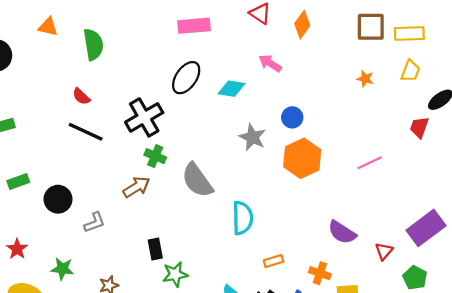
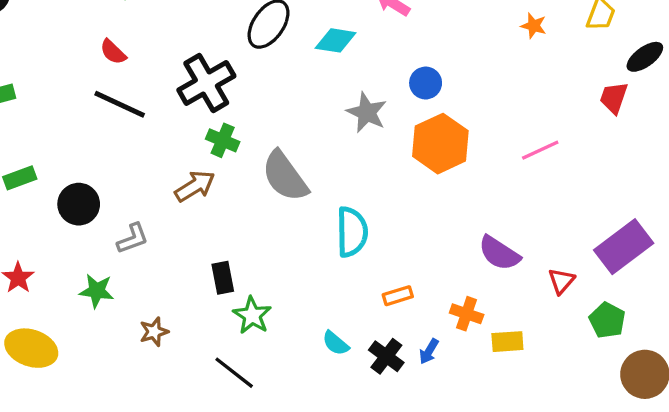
green star: (62, 269) -> (97, 291), moved
green star: (175, 274) -> (252, 315), turned -30

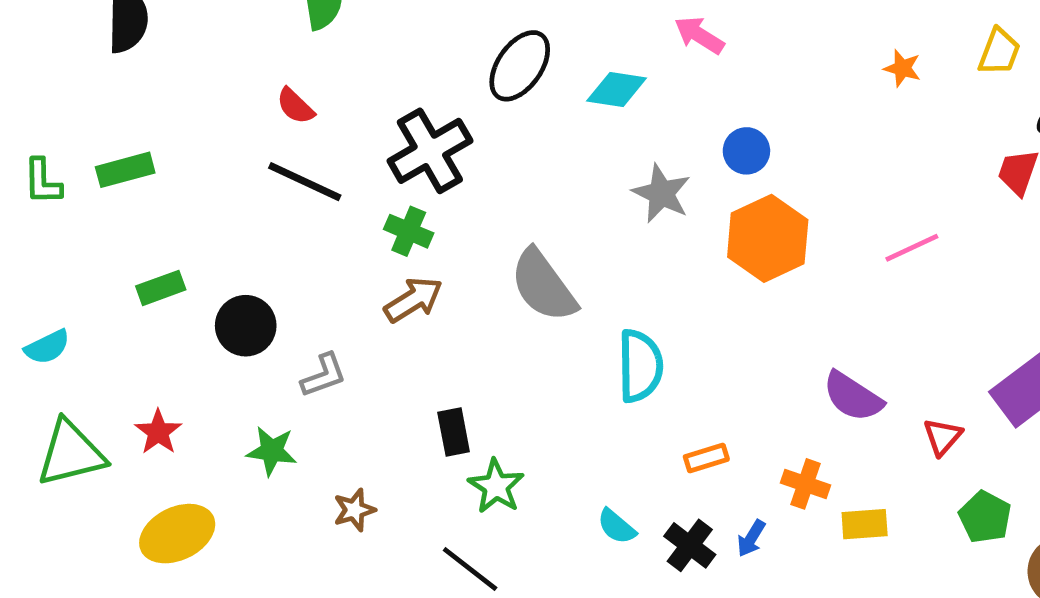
green cross: (223, 140) -> (409, 231), moved
green pentagon: (607, 320) -> (985, 517), moved
yellow ellipse: (31, 348) -> (177, 534), turned -45

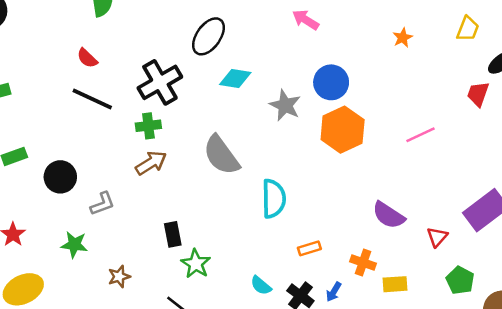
orange star: (902, 68) -> (403, 38), moved, turned 30
cyan diamond: (617, 89) -> (235, 79), moved
blue circle: (746, 151) -> (331, 82), size x1.4
green cross: (409, 231) -> (148, 126), turned -30

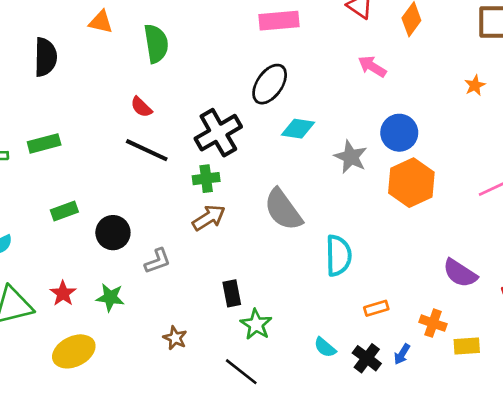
green star: (74, 245) -> (110, 297), moved
brown star: (119, 277) -> (175, 338), turned -30

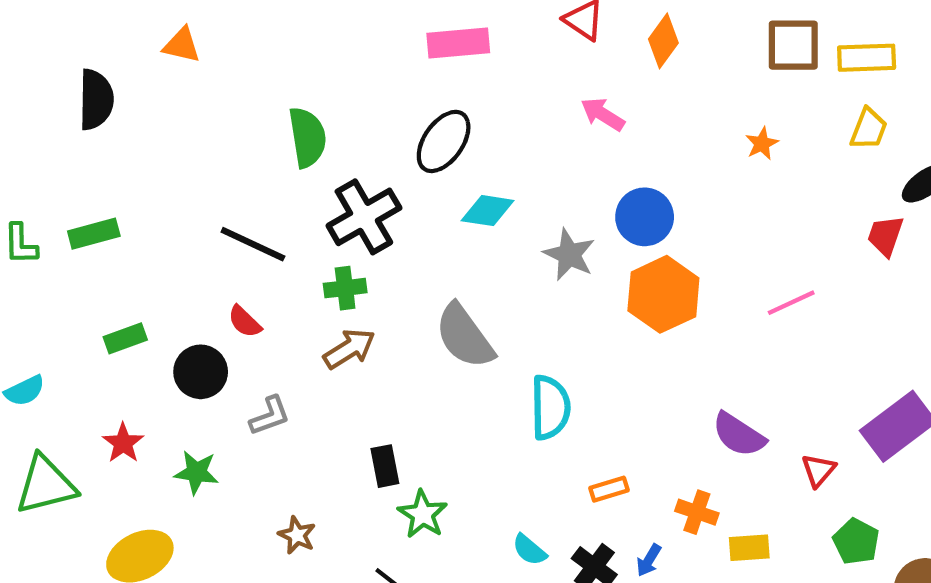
green semicircle: (156, 44) -> (307, 137), moved
red semicircle: (141, 107) -> (245, 322), moved
red star: (63, 293) -> (123, 443), moved

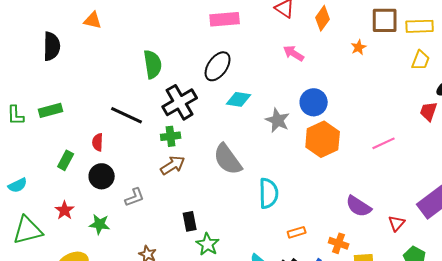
orange star: (762, 144) -> (359, 47), moved
red semicircle: (245, 322) -> (98, 142), moved, turned 48
green rectangle: (125, 338) -> (66, 160), turned -42

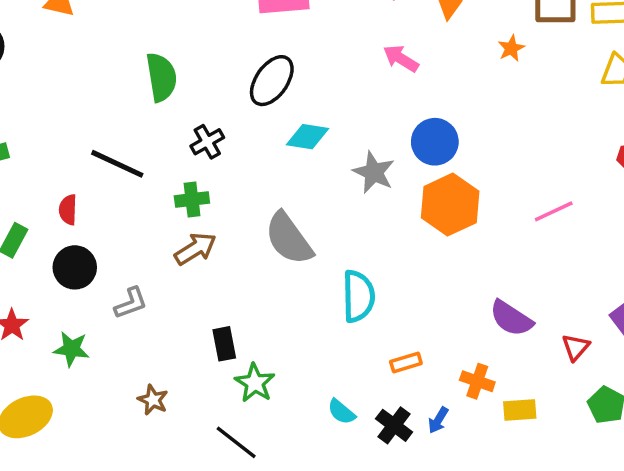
black cross: (180, 102) -> (207, 142), size x0.6

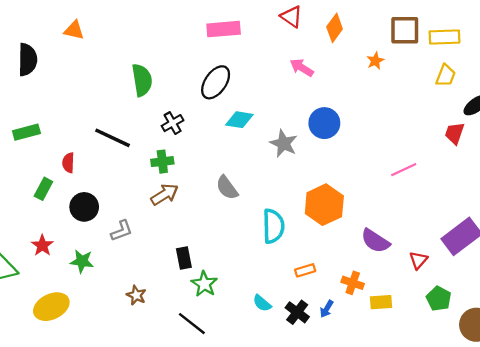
orange hexagon: (450, 205) -> (324, 205), moved
red semicircle: (68, 210) -> (68, 163), moved
gray semicircle: (289, 239) -> (227, 188), size x0.7

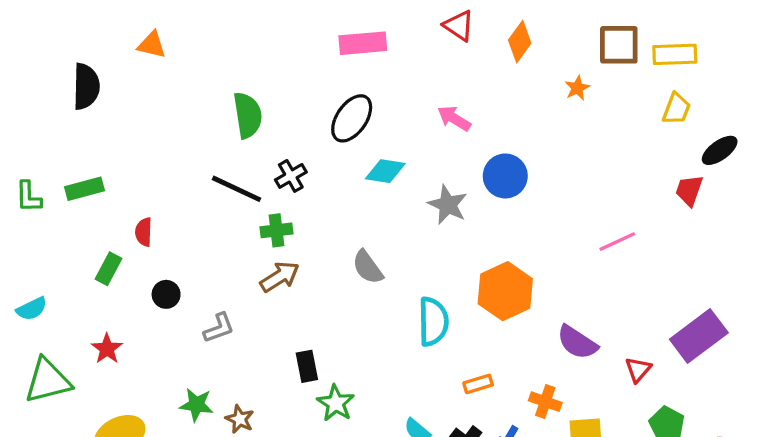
pink arrow: (302, 68) -> (454, 118), moved
black line: (113, 138) -> (236, 189), moved
black circle: (84, 207) -> (166, 294), size x0.7
green star: (82, 261) -> (196, 405), moved

